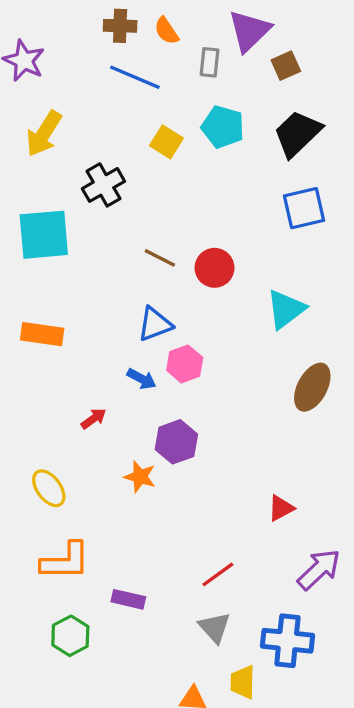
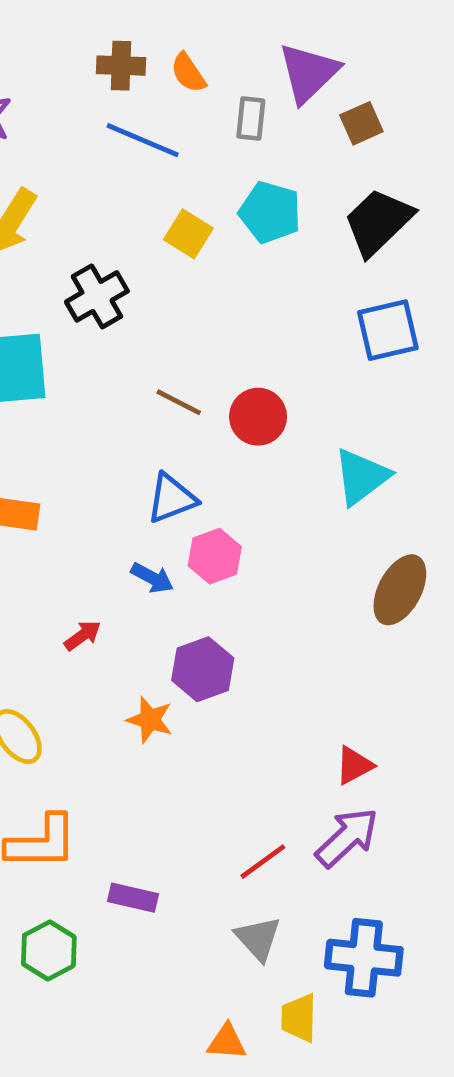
purple arrow: (319, 569) -> (347, 838), moved

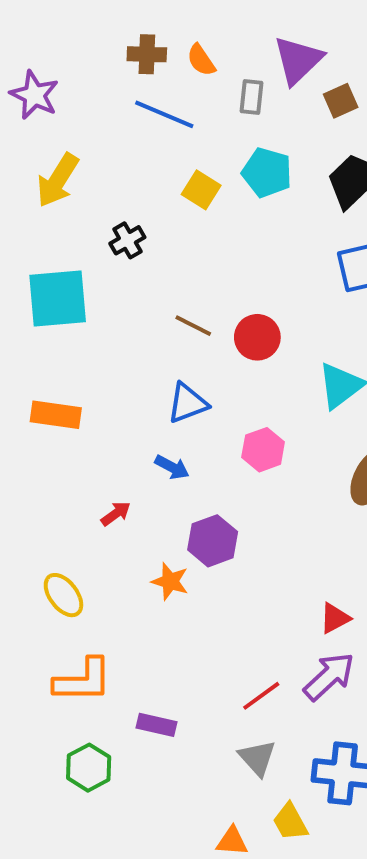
black cross: (97, 296) -> (127, 240), size x0.7
pink hexagon: (215, 556) -> (263, 450), moved
yellow trapezoid: (299, 1018) -> (290, 822), turned -30

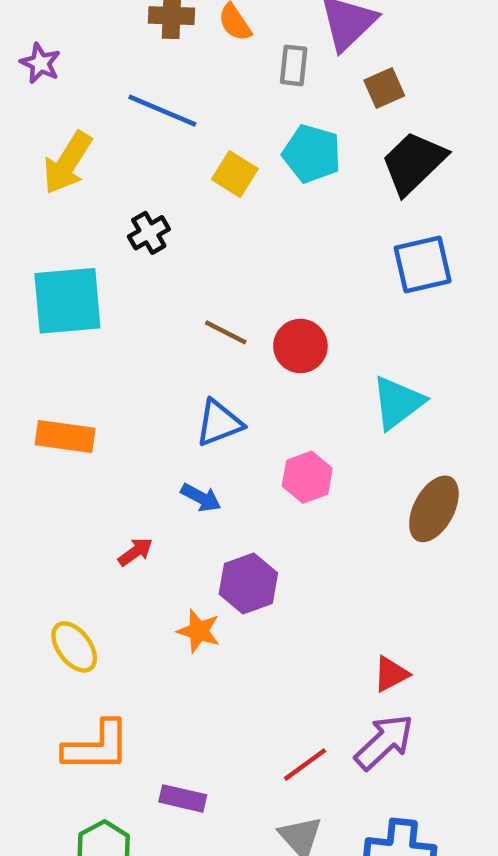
purple star: (34, 95) -> (40, 63), size x0.7
brown square: (341, 101) -> (384, 88), moved
blue line: (164, 114) -> (162, 111), moved

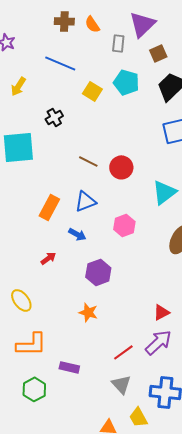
yellow arrow: (67, 163) -> (18, 86), size x0.7
orange rectangle: (65, 436) -> (49, 207), moved, turned -70
orange star: (199, 631) -> (88, 312), moved

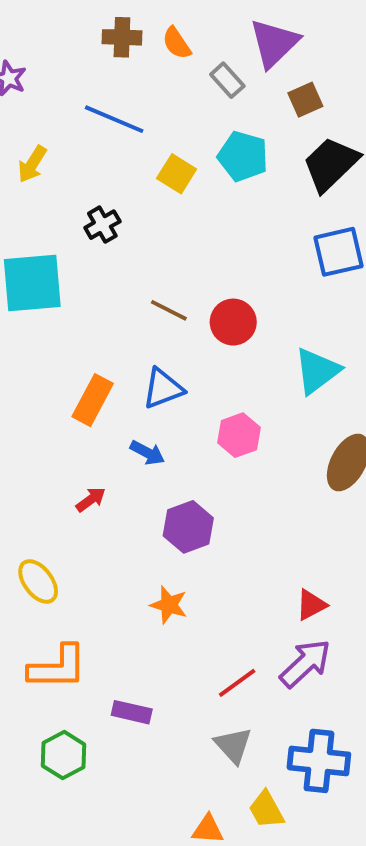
gray rectangle: (118, 43) -> (227, 80), turned -48

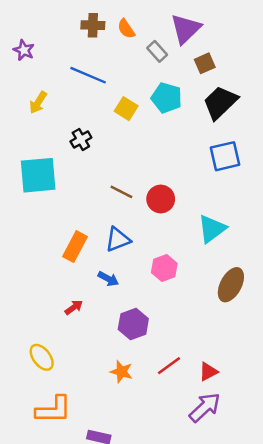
red line: (237, 683) -> (169, 366), moved

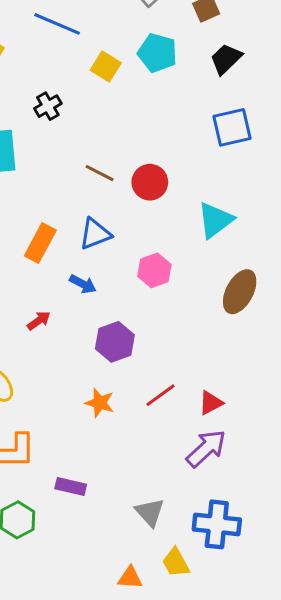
black trapezoid: (220, 103) -> (226, 59), size x0.7

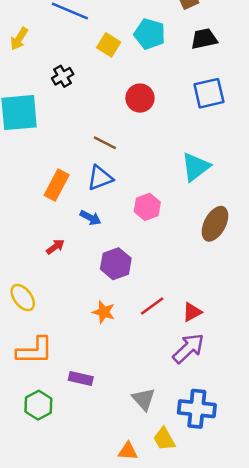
black trapezoid: (226, 59) -> (204, 39), turned 32
brown line: (100, 173) -> (105, 143), moved
red circle: (150, 182) -> (140, 98), moved

